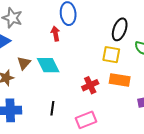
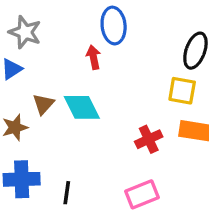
black line: (52, 108) -> (67, 193), moved

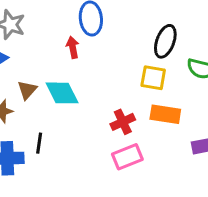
black line: (67, 193) -> (39, 143), moved
pink rectangle: (142, 194) -> (127, 157), moved

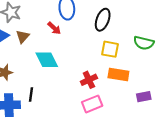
black ellipse: (165, 41) -> (103, 20), moved
red arrow: (73, 47) -> (54, 28), turned 144
brown triangle: (27, 90) -> (23, 37), moved

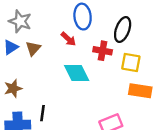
cyan diamond: (47, 60) -> (77, 73), moved
red cross: (89, 80) -> (103, 51), moved, turned 35

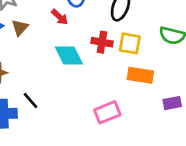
red cross: (103, 51) -> (102, 42), moved
black line: (42, 113) -> (30, 100), turned -49

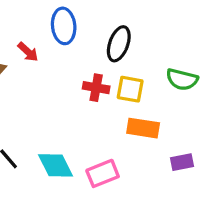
red arrow: (60, 17) -> (28, 52), moved
cyan diamond: (69, 55) -> (56, 165), moved

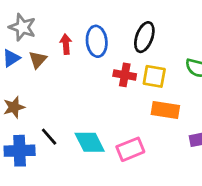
blue ellipse: (64, 26) -> (97, 41), moved
red arrow: (28, 52) -> (66, 44), turned -138

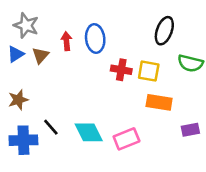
black ellipse: (144, 37) -> (164, 31), moved

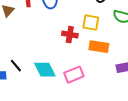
red cross: (121, 70) -> (70, 35), moved

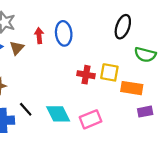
yellow square: (91, 23) -> (109, 72), moved
orange rectangle: (99, 47) -> (132, 88), moved

